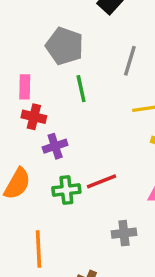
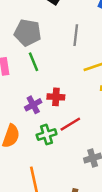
green line: (81, 89) -> (34, 62), moved
red cross: (34, 117) -> (56, 97), moved

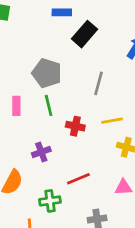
red cross: (56, 97) -> (75, 126), moved
green cross: (47, 135) -> (50, 201), moved

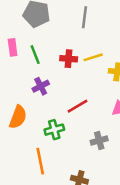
green line: (49, 105) -> (35, 55), moved
yellow line: (112, 121) -> (93, 57), moved

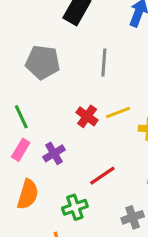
pink rectangle: (13, 47) -> (21, 150), moved, turned 42
green line: (35, 55) -> (21, 117), moved
red cross: (69, 59) -> (87, 116), turned 35

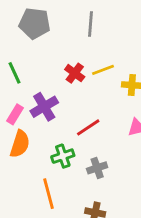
pink rectangle: (21, 150) -> (15, 114), moved
purple cross: (54, 153) -> (44, 107), size x1.4
gray cross: (133, 217) -> (97, 168), moved

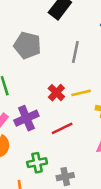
red line: (88, 127) -> (62, 128), moved

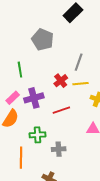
gray line: (75, 52) -> (79, 62), moved

